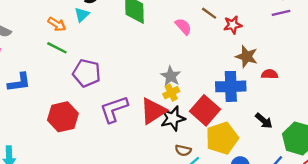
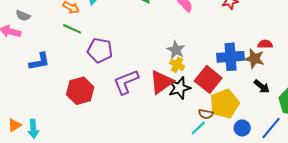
brown star: (247, 57) -> (254, 59), moved
yellow cross: (171, 93) -> (177, 65), turned -32
brown semicircle: (183, 150) -> (206, 114), moved

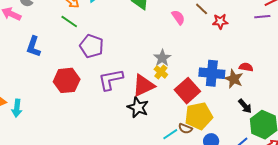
blue L-shape: (39, 61) -> (33, 47), turned 110
black arrow: (262, 87) -> (245, 106), moved
black star: (179, 88) -> (138, 107), moved, turned 30
brown semicircle: (206, 114) -> (185, 129), moved

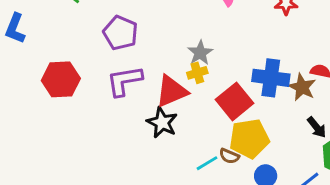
purple pentagon: (92, 46) -> (120, 33), moved
yellow cross: (161, 72) -> (197, 73), turned 32

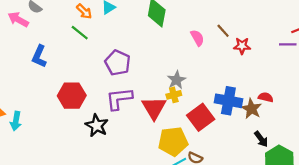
red triangle: (171, 91) -> (154, 108), turned -40
black star: (162, 123) -> (97, 126), moved
yellow pentagon: (249, 139) -> (173, 141), moved

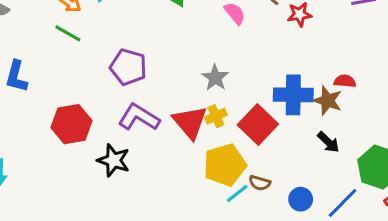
yellow cross: (174, 95) -> (216, 116), moved
purple L-shape: (119, 99) -> (139, 117), turned 48
black arrow: (261, 139) -> (328, 142), moved

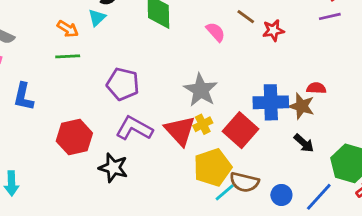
green line: (68, 33) -> (68, 56), turned -30
gray star: (215, 78) -> (201, 90), size x1.4
brown semicircle: (260, 183) -> (244, 182), size x1.5

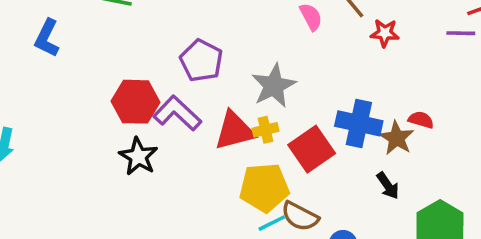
purple pentagon: (123, 84) -> (201, 61), moved
red triangle: (180, 131) -> (235, 131), turned 44
red hexagon: (74, 137) -> (135, 102), moved

